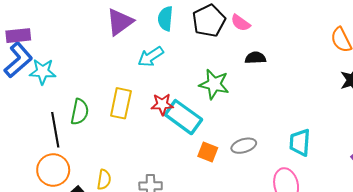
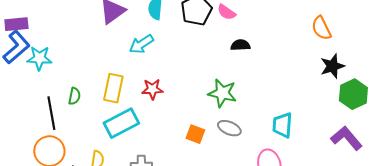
green star: (214, 84) -> (222, 93), moved
green semicircle: (80, 112) -> (74, 96), size x0.7
cyan rectangle: (183, 117) -> (121, 123), moved, turned -64
gray ellipse: (244, 146) -> (229, 128), turned 40

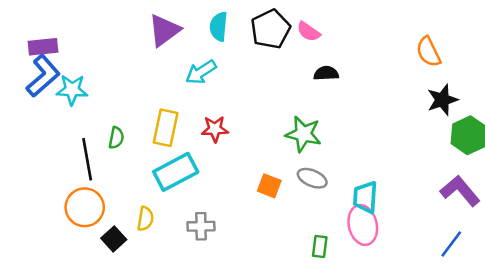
cyan trapezoid: (282, 125) -> (365, 197), moved

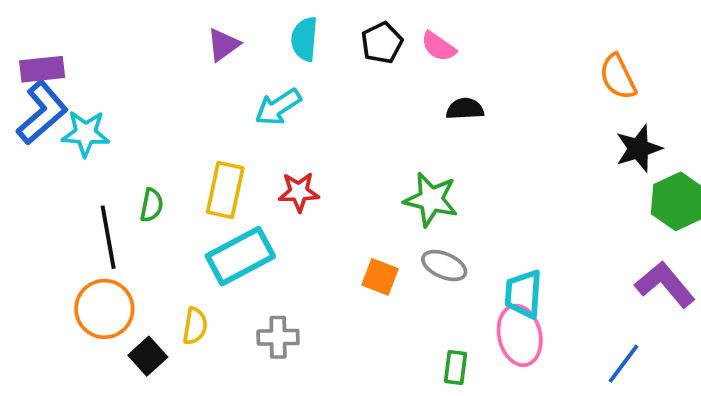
black pentagon: (270, 29) -> (382, 43), size x0.7
purple triangle: (164, 30) -> (223, 45), size x0.7
blue line: (451, 244) -> (623, 364), moved

